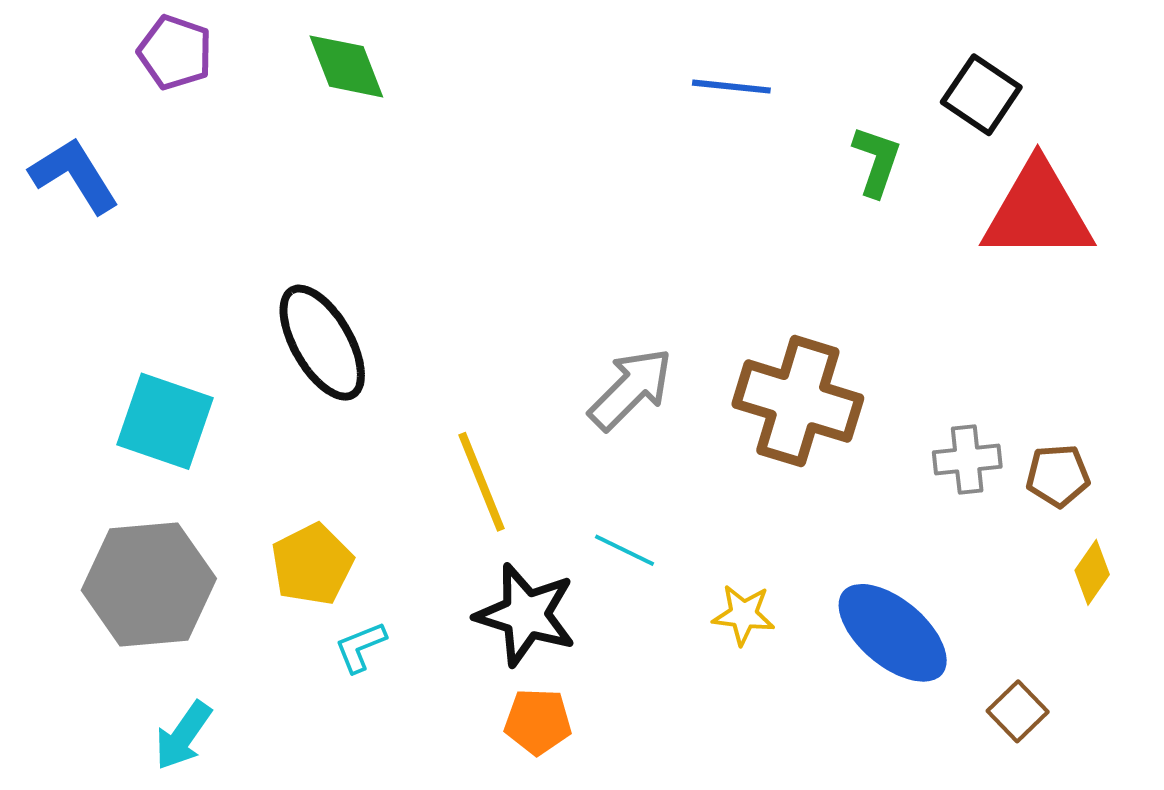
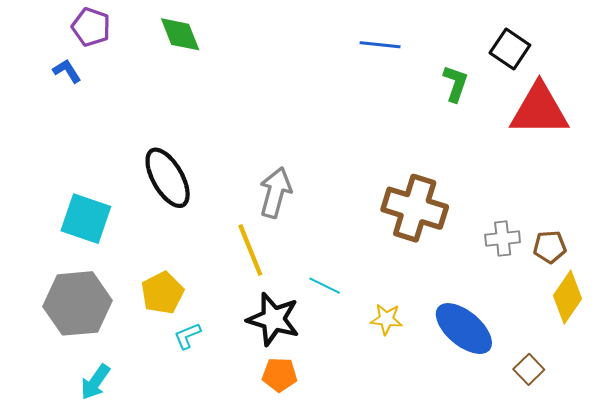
blue L-shape: (74, 175) -> (67, 71), moved, size x0.6
gray arrow: (631, 389) -> (275, 192), moved, turned -30
yellow diamond: (1092, 572) -> (568, 297), size x1.6

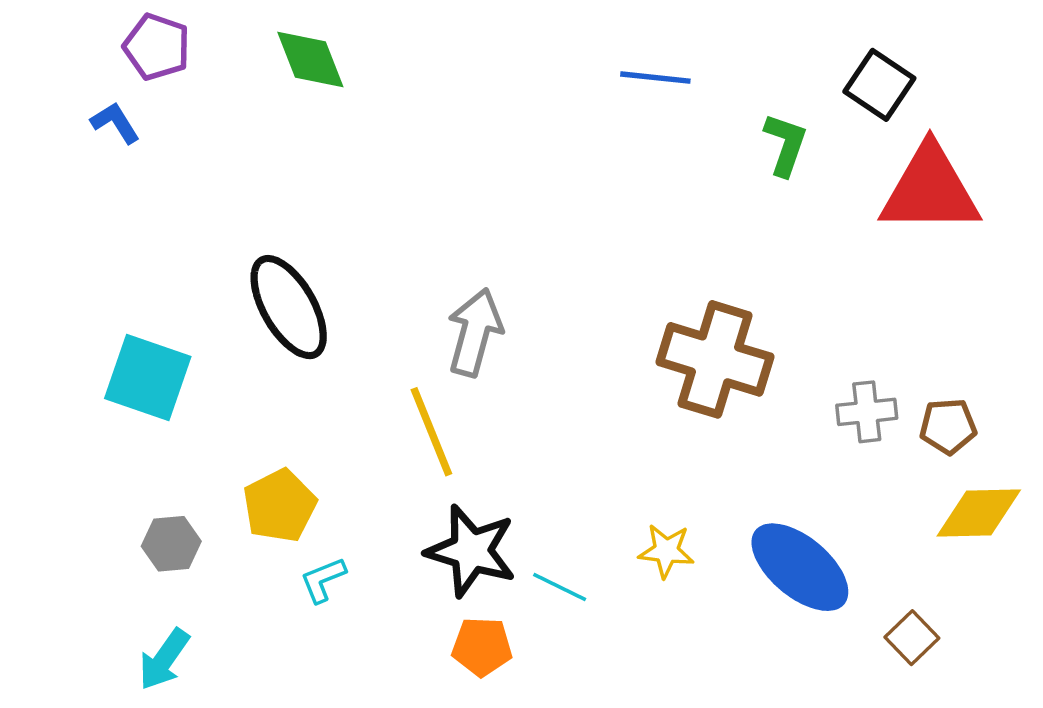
cyan line: (325, 286) -> (560, 587), moved
yellow diamond: (568, 297) -> (979, 513), turned 54
gray hexagon: (77, 303) -> (171, 544), moved, size x0.5

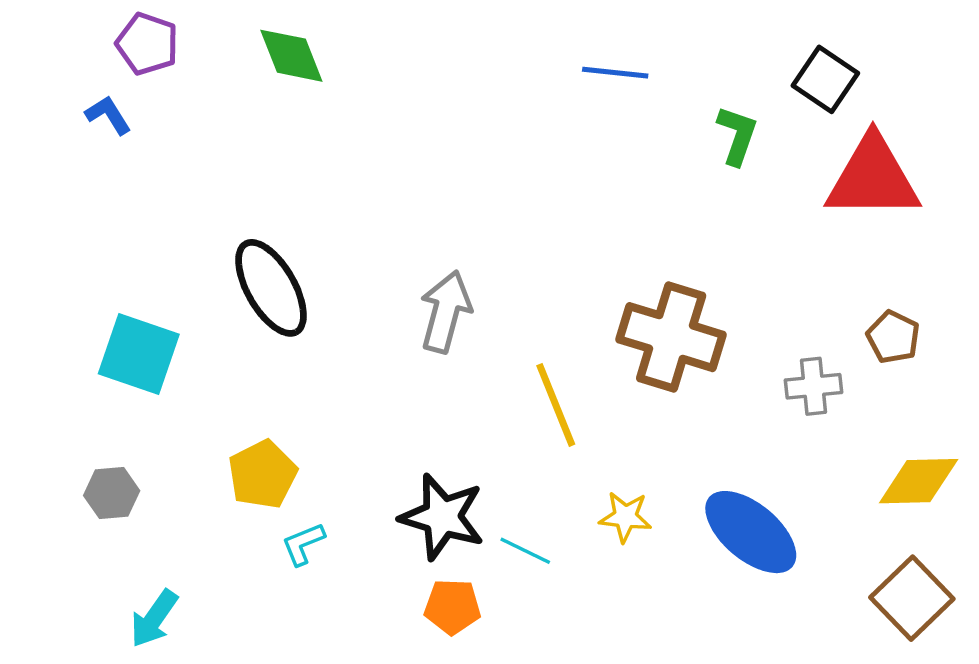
brown pentagon: (948, 426) -> (893, 337), moved, turned 30
yellow line: (431, 432) -> (556, 405), moved
gray hexagon: (171, 544) -> (112, 493), moved
brown square: (912, 638) -> (912, 598), moved, size x1.6

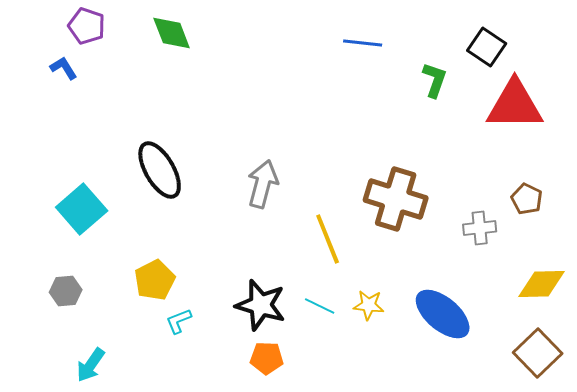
cyan square: (139, 354) -> (82, 209), turned 30
cyan line: (525, 551) -> (320, 306), moved

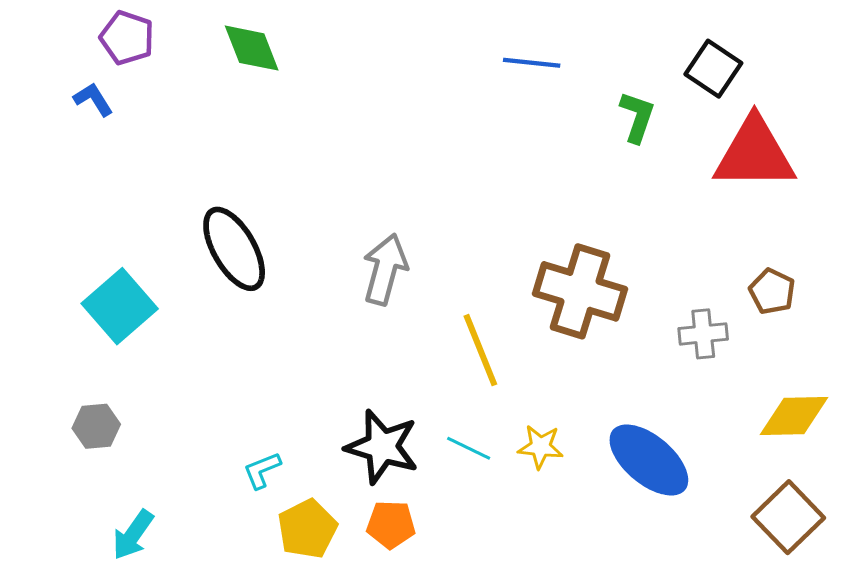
yellow pentagon: (155, 280) -> (307, 529), moved

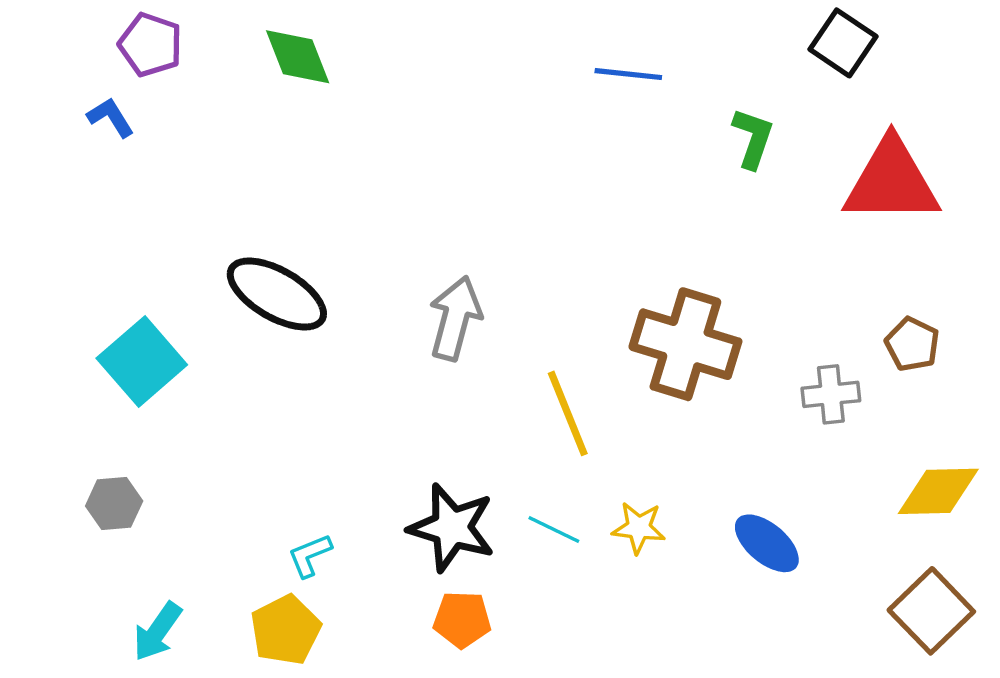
black square: (713, 69) -> (843, 43), moved
black ellipse: (234, 249) -> (277, 294), turned -30
blue ellipse: (649, 460) -> (767, 543), size x0.7
yellow pentagon: (307, 529) -> (285, 630), moved

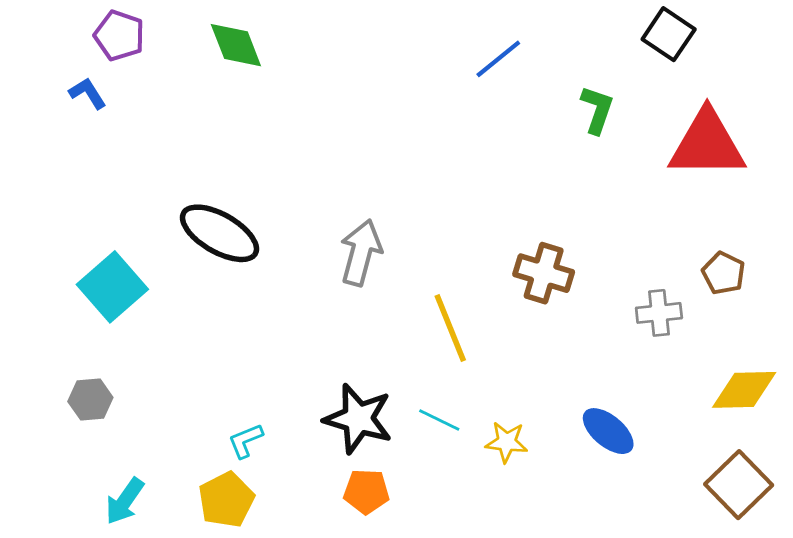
blue line: (628, 74) -> (498, 59), turned -45
brown cross: (685, 344) -> (544, 273), size x0.7
yellow star: (639, 528) -> (507, 442), moved

